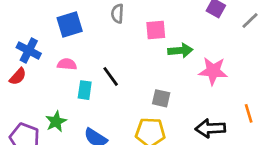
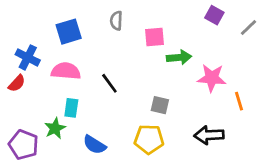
pink semicircle: (67, 64) -> (66, 71), size x1.5
cyan rectangle: (85, 90) -> (71, 108), moved
orange line: (249, 113) -> (239, 101), moved

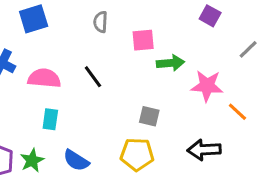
gray line: (249, 27) -> (248, 49), moved
blue square: (69, 32) -> (34, 19), moved
black line: (109, 83) -> (93, 77), moved
orange line: (239, 101) -> (237, 112), turned -30
green star: (55, 128) -> (32, 160), moved

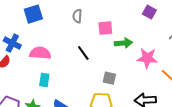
black line: (93, 77) -> (83, 53), moved

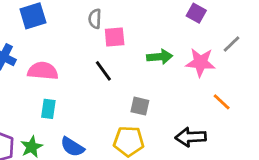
pink square: (105, 28) -> (115, 37), moved
pink star: (147, 58) -> (200, 62), moved

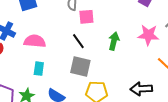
green arrow: (160, 57) -> (114, 41), moved, turned -72
gray square: (140, 106) -> (80, 66), moved, size x1.5

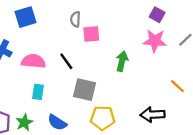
pink star: (148, 35) -> (155, 41), moved
black line: (78, 41) -> (66, 61), moved

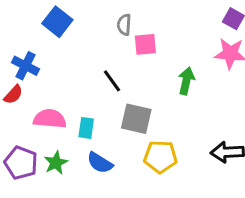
blue square: (25, 17) -> (57, 22), turned -35
pink semicircle: (33, 61) -> (50, 119), moved
cyan rectangle: (38, 92) -> (86, 128), moved

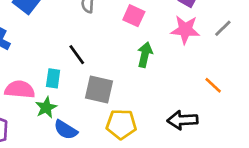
pink square: (145, 44) -> (134, 16), moved, turned 30
cyan rectangle: (86, 128) -> (53, 78), moved
green star: (56, 163) -> (46, 108), moved

